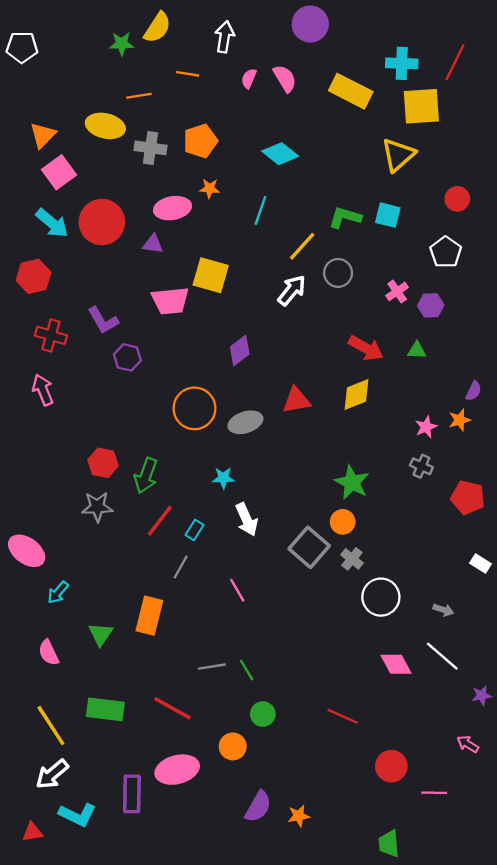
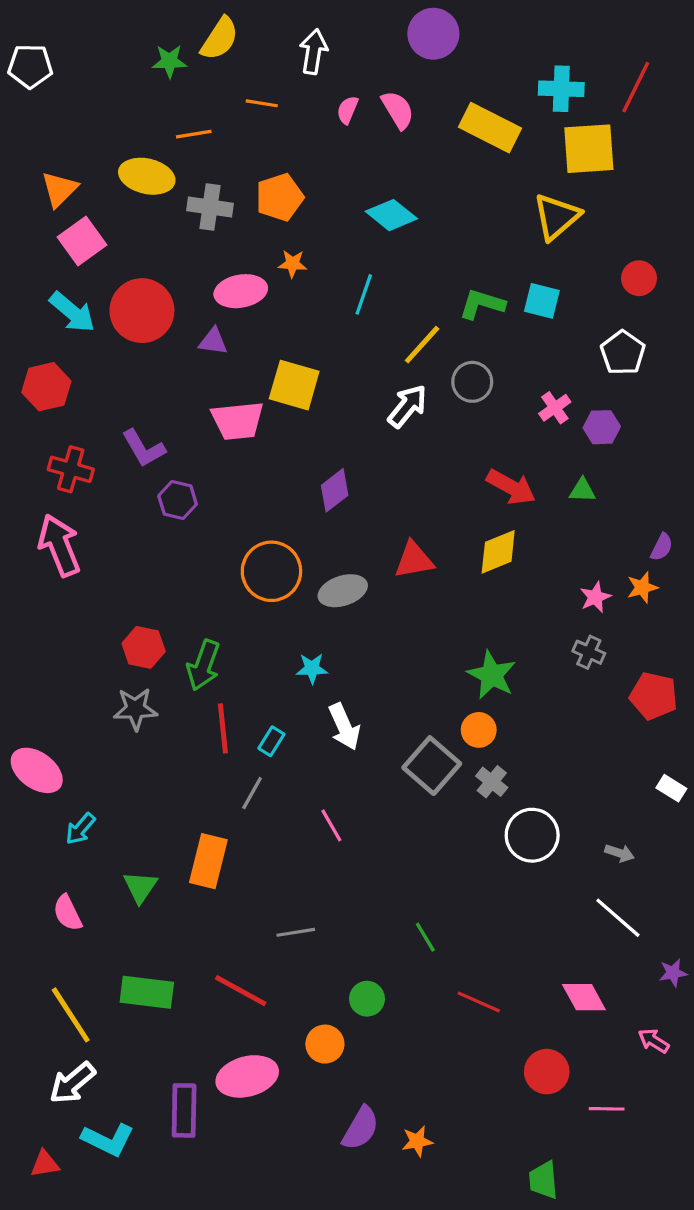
pink arrow: (43, 390) -> (59, 545), size x1.4
red line: (160, 521) -> (223, 728), turned -44
pink diamond: (396, 664) -> (584, 997), moved
green line: (247, 670) -> (425, 937), moved

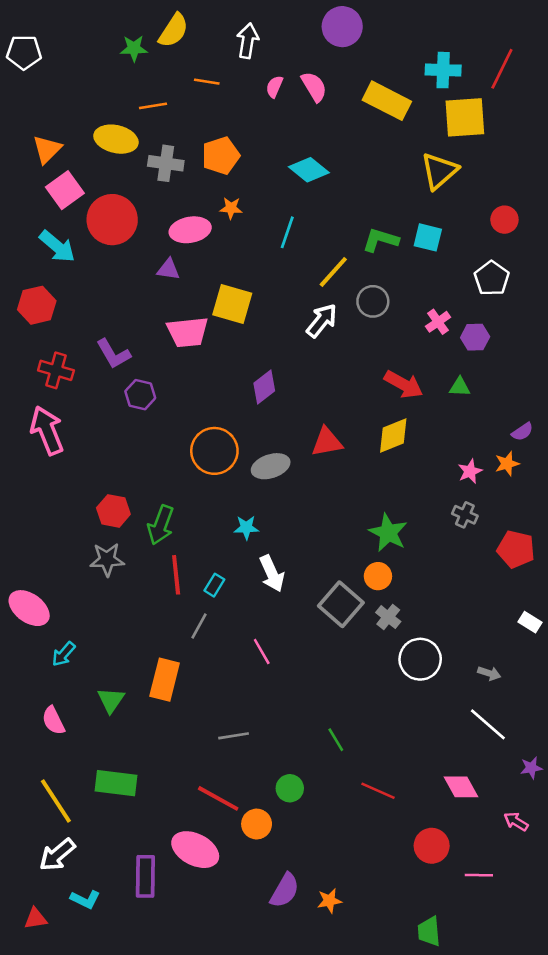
red circle: (142, 311) -> (112, 220), moved
purple semicircle: (662, 547) -> (522, 432), turned 30
red line: (241, 991) -> (218, 798), moved
pink ellipse: (247, 1076) -> (195, 850), turned 42
cyan L-shape: (108, 1140) -> (85, 899), size x0.7

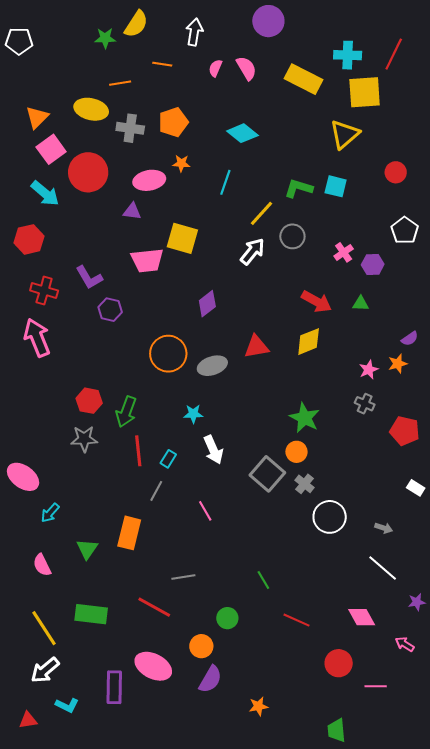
white pentagon: (492, 278) -> (405, 230), moved
red line: (218, 798) -> (154, 607), moved
purple semicircle: (285, 890) -> (210, 679), moved

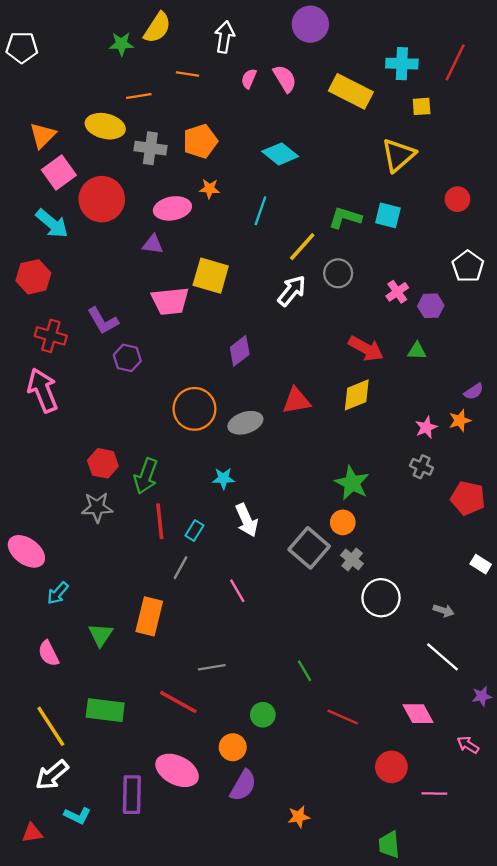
yellow square: (365, 92) -> (422, 106), size x0.5

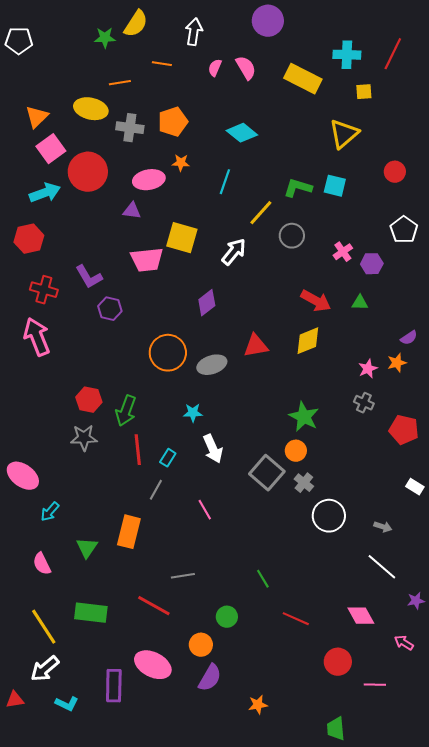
cyan arrow: (52, 223) -> (45, 193), turned -60
white arrow: (292, 291) -> (234, 252), moved
red triangle: (32, 833) -> (15, 700), moved

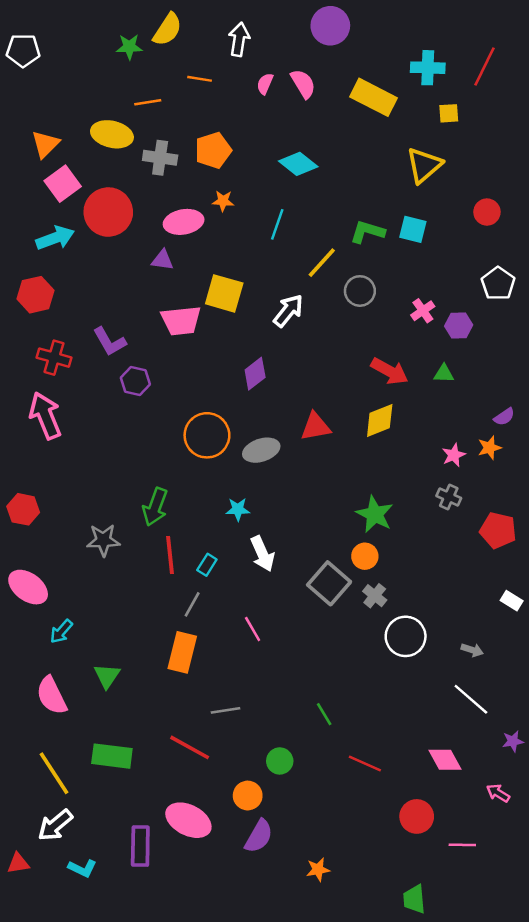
red hexagon: (89, 400) -> (23, 509), moved
orange rectangle: (129, 532) -> (182, 652), moved
pink semicircle: (42, 564) -> (52, 696), size x1.4

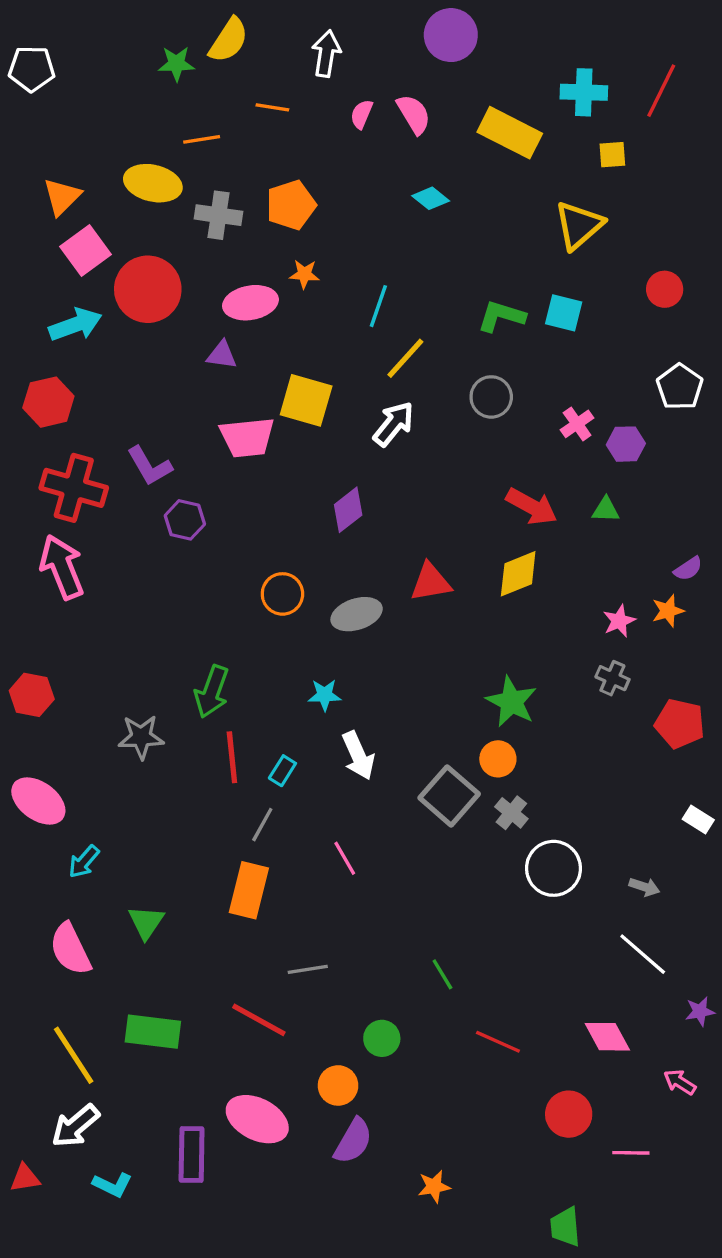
cyan diamond: (298, 164) -> (431, 198), moved, size x0.7
yellow line: (322, 263) -> (405, 358), moved
red cross: (54, 358) -> (74, 488), size x1.4
orange circle: (207, 435) -> (282, 594), size x0.7

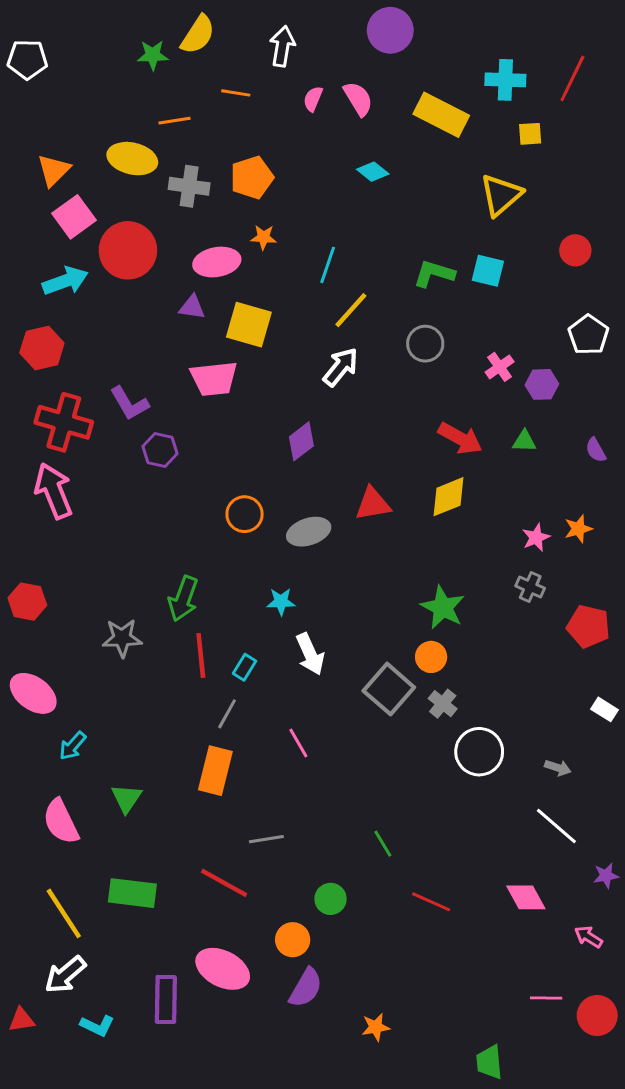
yellow square: (306, 400) -> (249, 325), moved
purple semicircle: (688, 569) -> (596, 450), moved, turned 95
red circle: (569, 1114) -> (597, 1015), moved

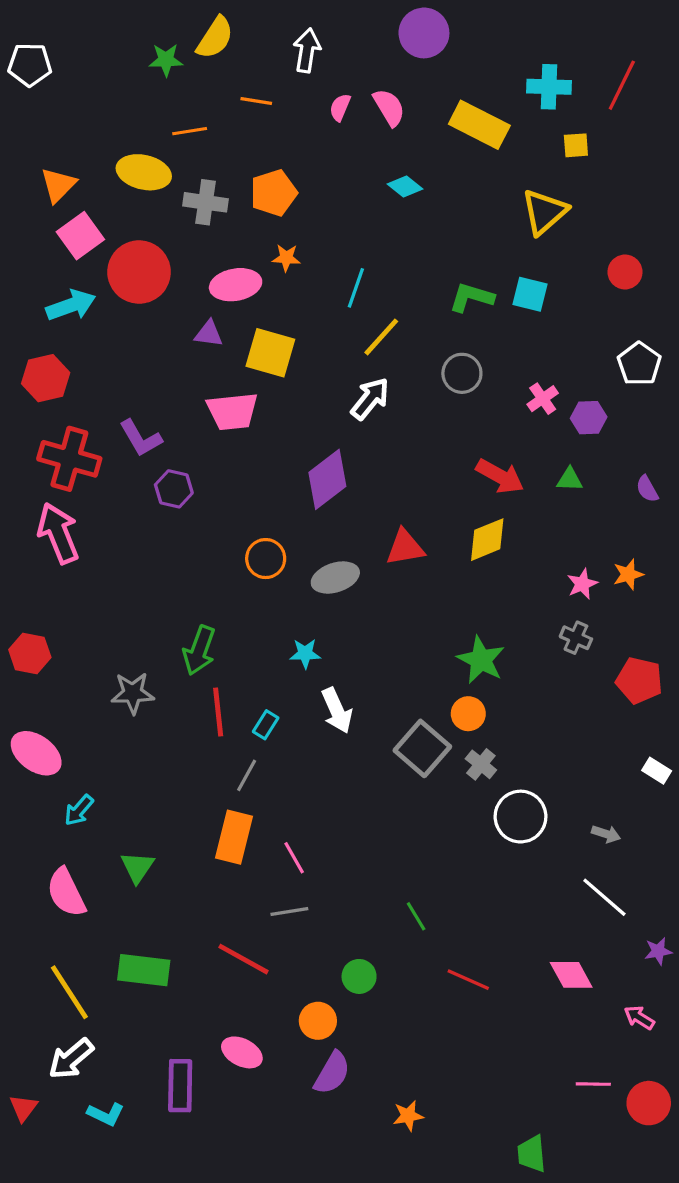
purple diamond: (301, 441) -> (327, 479), size x1.4
pink line: (298, 743) -> (294, 858), moved
pink ellipse: (223, 969) -> (242, 1052), size x0.7
red triangle: (22, 1020) -> (23, 1108), turned -44

